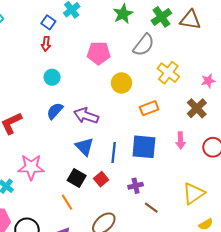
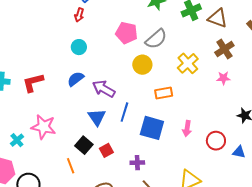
gray semicircle: (144, 45) -> (156, 39), moved
brown cross: (197, 108) -> (224, 49), moved
blue line: (114, 153) -> (124, 112), moved

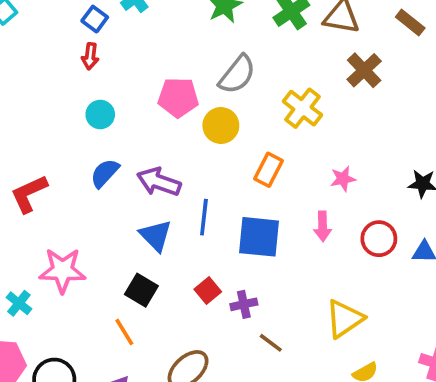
pink pentagon: (127, 33) -> (178, 97), moved
pink star: (223, 78) -> (343, 179), moved
orange rectangle: (164, 93) -> (269, 170), turned -42
red square: (106, 150) -> (208, 291), moved

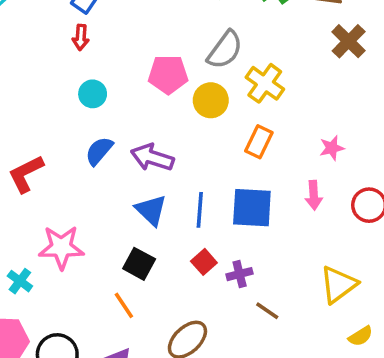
yellow cross: (302, 108) -> (265, 83), moved
blue line: (204, 217) -> (200, 210), moved

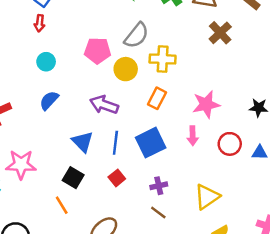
yellow cross: (265, 83) -> (163, 59), turned -35
pink star: (332, 148) -> (206, 104), size x1.6
purple arrow: (152, 158) -> (104, 105), moved
blue square: (252, 208) -> (151, 143), turned -32
purple cross: (240, 274) -> (159, 186), moved

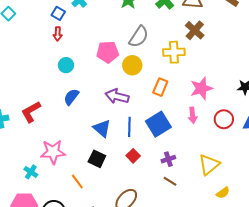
brown cross: (220, 33) -> (195, 30), moved
yellow cross: (163, 59) -> (174, 52), moved
orange line: (62, 205) -> (77, 181), moved

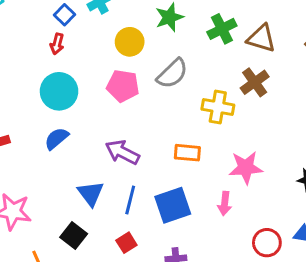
cyan circle: (66, 65) -> (59, 91), size x1.6
yellow circle: (132, 65) -> (130, 42), moved
orange rectangle: (160, 87) -> (187, 153), turned 60
red circle: (224, 119) -> (267, 243), moved

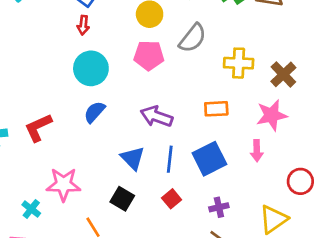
brown cross: (255, 82) -> (283, 74), moved

